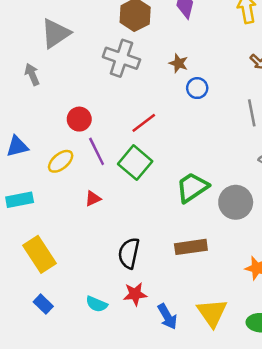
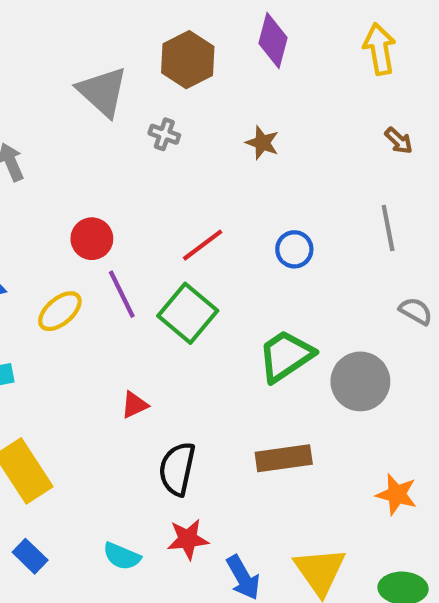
gray triangle: (56, 33) -> (103, 92), moved, turned -44
gray cross: (121, 58) -> (164, 134), size x0.5
blue circle: (197, 88) -> (294, 249), moved
red triangle: (93, 199) -> (134, 405), moved

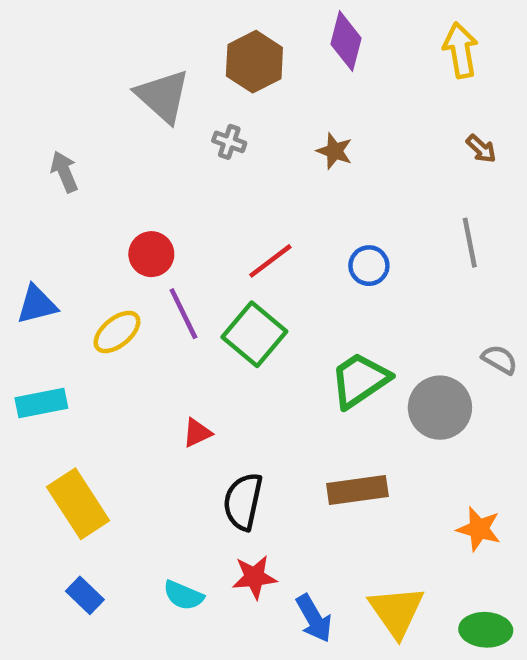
gray semicircle: (416, 311) -> (499, 359), moved

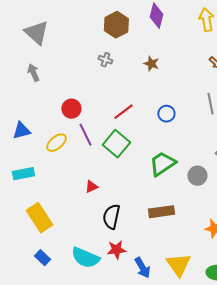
gray triangle: (163, 96) -> (36, 33), moved
gray circle: (440, 408) -> (197, 176), size x0.7
cyan semicircle: (183, 595) -> (85, 258), size x1.6

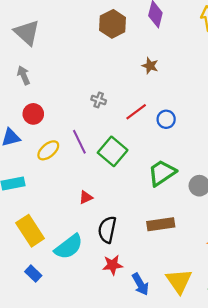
gray cross: (105, 60) -> (99, 100), moved
red circle: (71, 109) -> (33, 114), moved
red line: (123, 112) -> (136, 112), moved
cyan semicircle: (85, 258) -> (69, 247), moved, turned -60

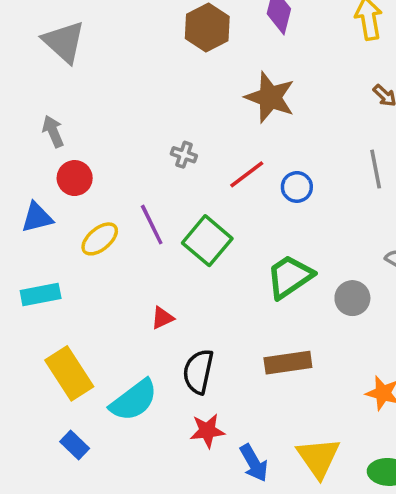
brown star: (150, 66) -> (270, 97), size x1.8
gray arrow: (24, 75) -> (53, 131), moved

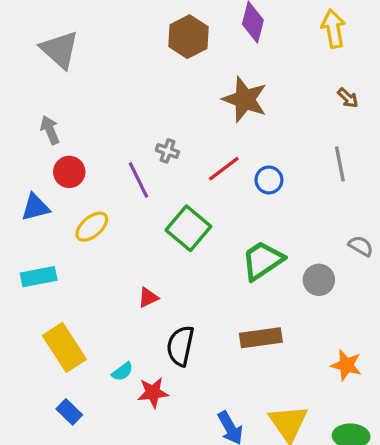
purple line: (152, 225) -> (138, 180), moved
cyan semicircle: (134, 400) -> (122, 372), size x0.5
red star: (207, 431) -> (153, 393), moved

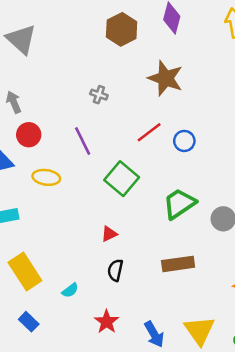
gray cross: (167, 151) -> (99, 95), moved
yellow ellipse: (92, 227) -> (46, 177), turned 48
red triangle: (148, 298) -> (109, 234), moved
black semicircle: (180, 346) -> (115, 270), size x0.7
red star: (153, 393) -> (107, 322), moved, turned -30

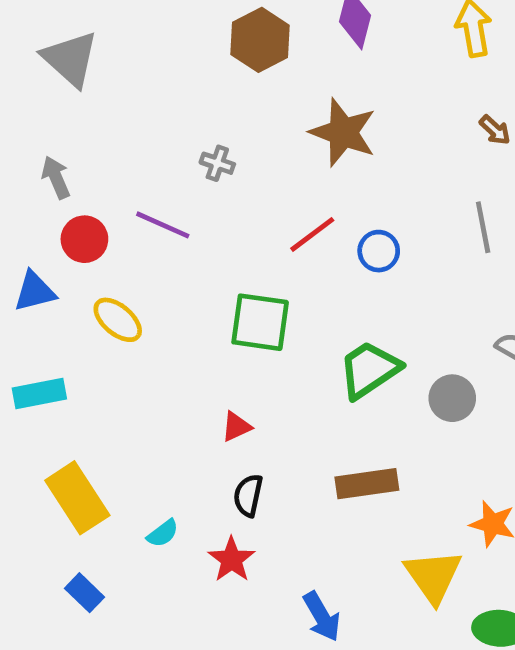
purple line: (83, 141) -> (163, 225), moved, turned -40
yellow ellipse: (46, 177) -> (118, 320), turned 32
green square: (122, 179) -> (260, 322), turned -32
red star: (107, 322) -> (232, 560), moved
yellow triangle: (199, 330) -> (433, 576), moved

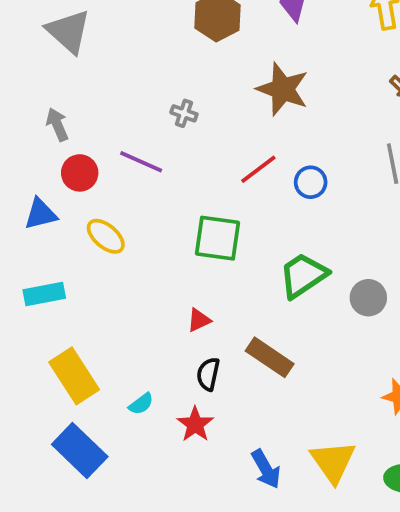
brown rectangle: (367, 484) -> (270, 357), moved, turned 42
yellow triangle: (433, 576) -> (333, 462), moved
blue rectangle: (84, 593) -> (80, 450), size x1.8

